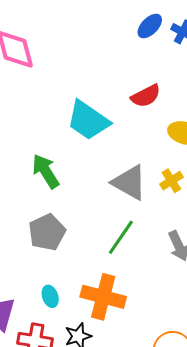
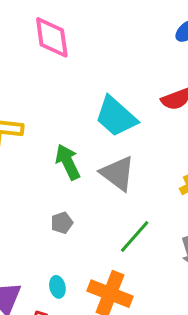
gray triangle: (129, 183) -> (118, 173), moved
gray pentagon: (47, 232) -> (62, 223), size x0.6

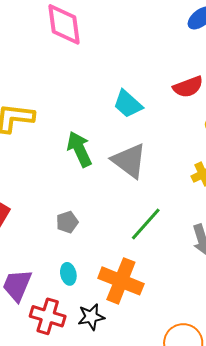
cyan trapezoid: (116, 117) -> (128, 104), size x0.7
gray pentagon: (62, 223) -> (67, 222), moved

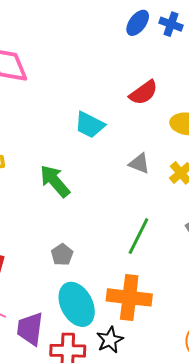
gray triangle: (129, 161) -> (139, 163), moved, size x0.6
cyan ellipse: (68, 274) -> (77, 304), size x2.0

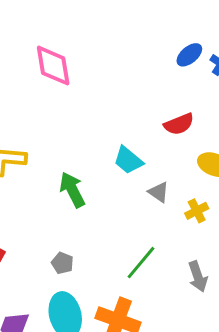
cyan trapezoid: (90, 125) -> (128, 160), moved
gray pentagon: (62, 255) -> (62, 263), turned -30

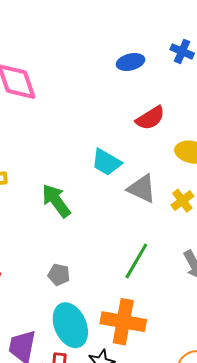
blue ellipse: (189, 55) -> (131, 62), moved, turned 36
gray triangle: (159, 192) -> (142, 189), size x1.4

